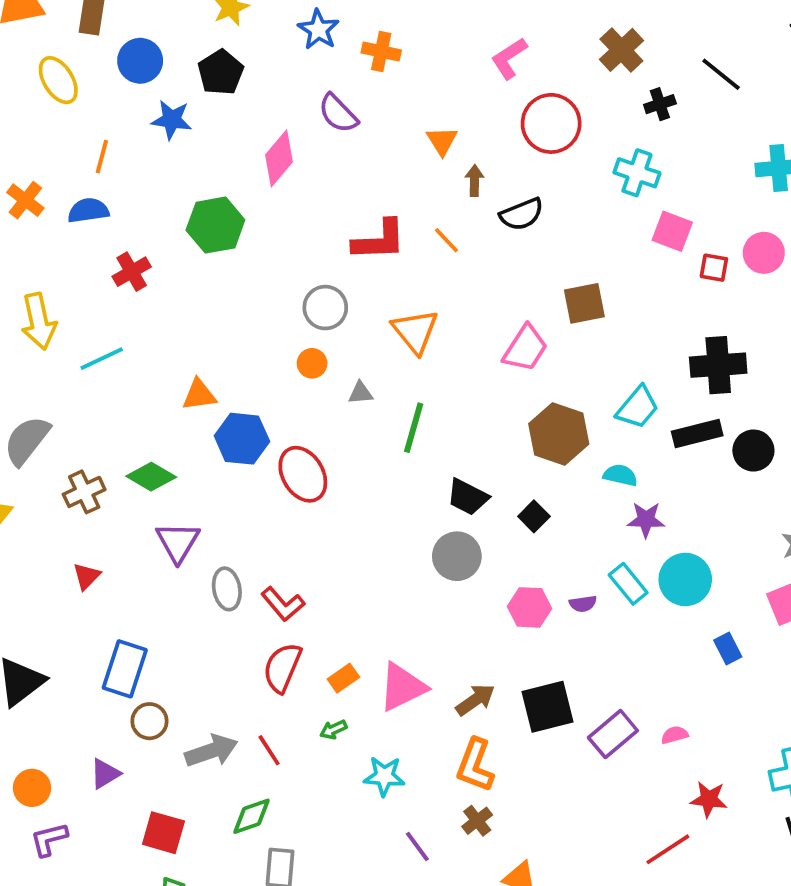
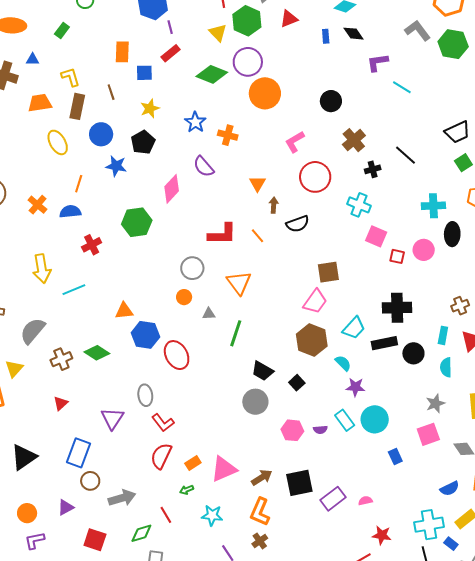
pink trapezoid: (525, 348) -> (315, 302), moved
cyan semicircle: (620, 475) -> (343, 363), turned 30
purple triangle: (178, 542) -> (112, 419), moved
gray ellipse: (227, 589) -> (145, 395), moved
red line: (269, 750) -> (166, 515), moved

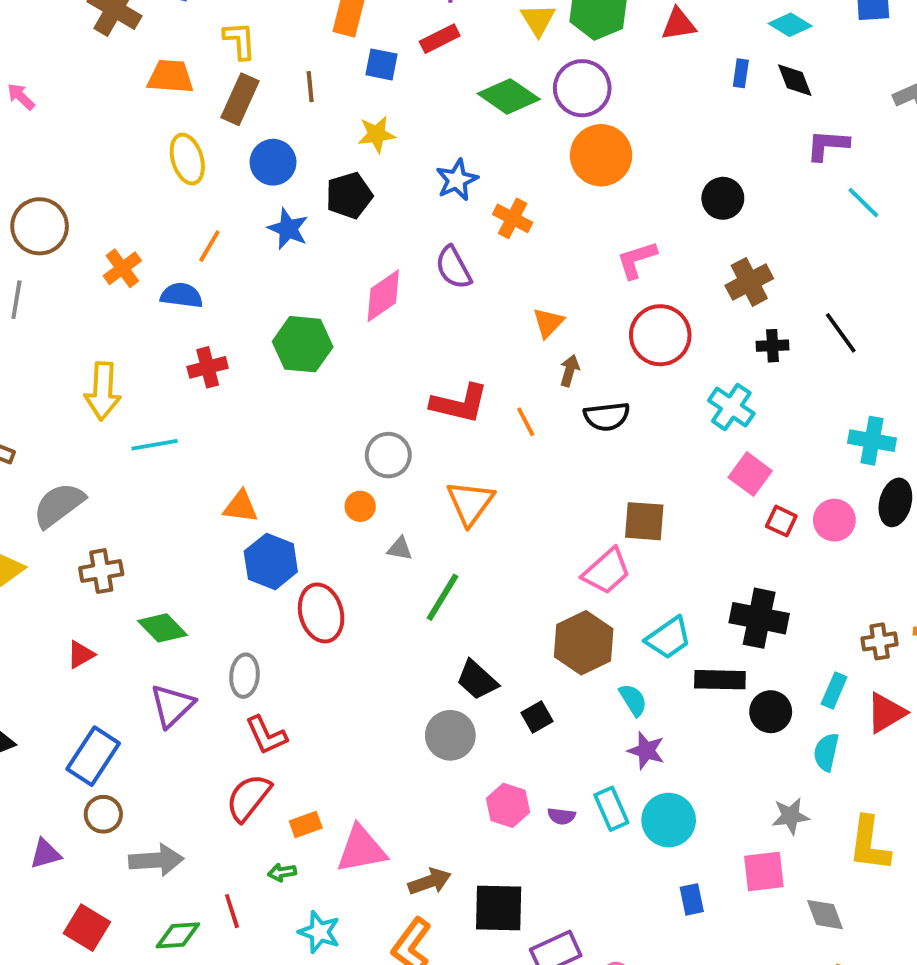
green diamond: (97, 353) -> (162, 628), moved

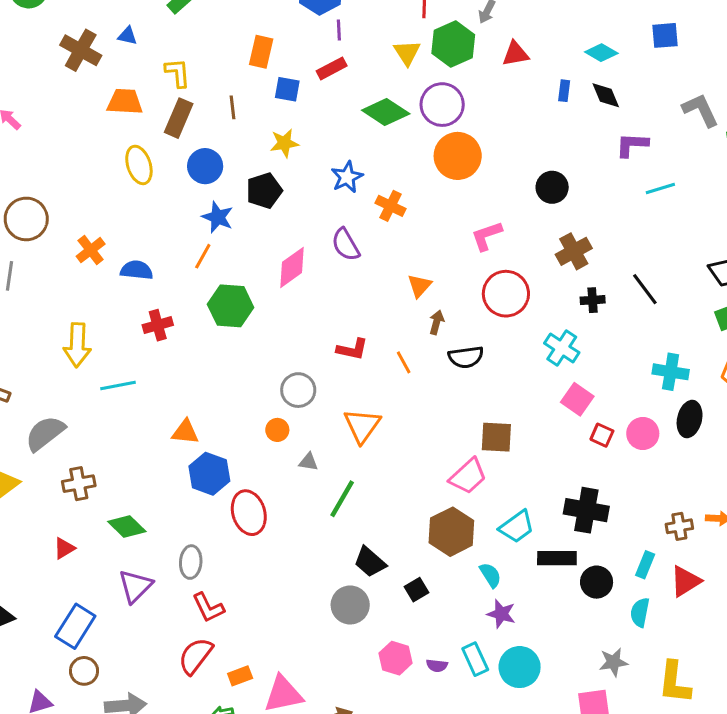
cyan line: (863, 203) -> (660, 188), turned -60
orange line: (209, 246) -> (203, 256), moved
red L-shape: (460, 404) -> (352, 349), size x0.7

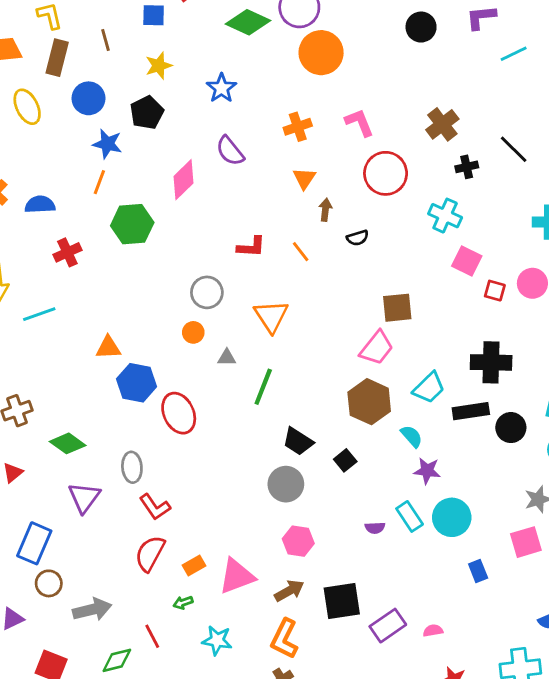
black circle: (552, 187) -> (421, 27), moved
orange cross: (390, 206) -> (298, 127), moved, turned -36
pink L-shape: (487, 236) -> (359, 123), turned 96
black semicircle: (466, 357) -> (358, 238), size x0.7
pink hexagon: (396, 658) -> (298, 541), moved

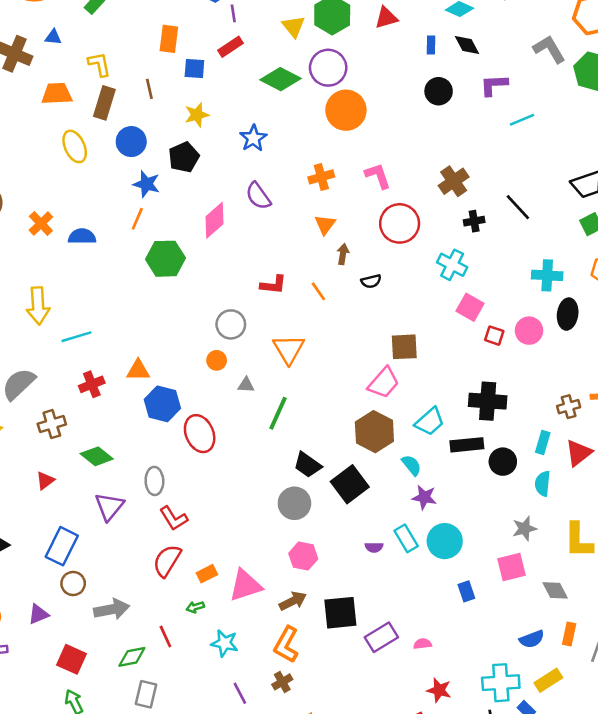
red cross: (67, 252) -> (92, 384), moved
black square: (345, 460) -> (350, 484), size x1.8

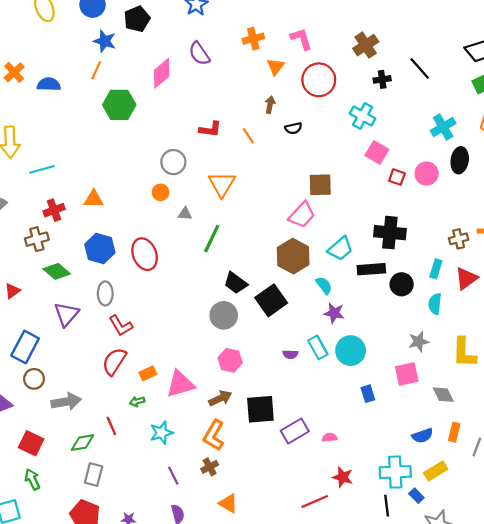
orange triangle: (325, 224) -> (275, 67), moved
cyan cross: (547, 275) -> (443, 127), turned -35
blue hexagon: (162, 404) -> (100, 249), moved
brown cross: (52, 424) -> (37, 239), moved
cyan star: (225, 643) -> (161, 433), turned -30

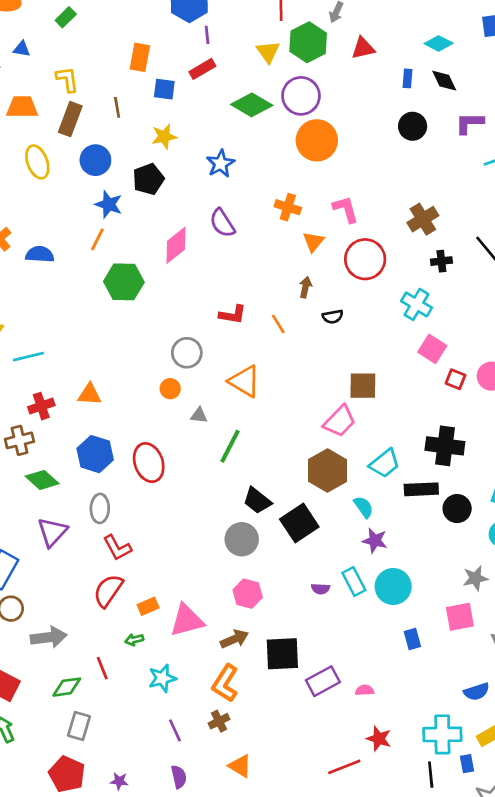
orange cross: (253, 39) -> (288, 207), turned 30
orange triangle: (222, 184) -> (244, 381), turned -32
blue rectangle: (416, 496) -> (467, 764), turned 32

